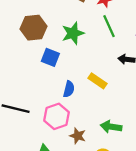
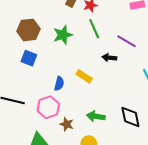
blue square: (50, 57) -> (29, 58), moved

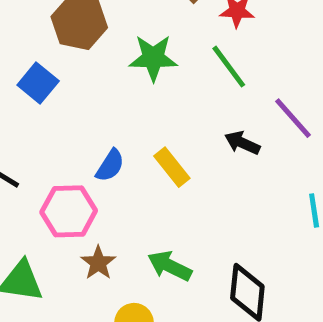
green line: (94, 29) -> (229, 67), turned -30
blue square: (29, 58) -> (38, 83), moved

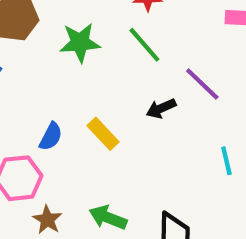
black arrow: (242, 143) -> (161, 108), turned -44

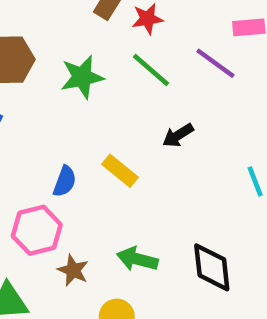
purple line: (202, 84) -> (215, 63), moved

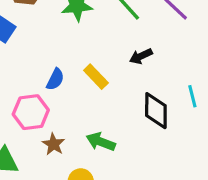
black diamond: (212, 267) -> (156, 111), moved

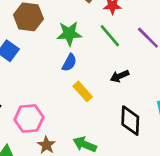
blue semicircle: (55, 79) -> (69, 63), moved

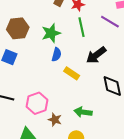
green line: (110, 36) -> (81, 27), turned 42
black arrow: (120, 76) -> (96, 55), size x1.5

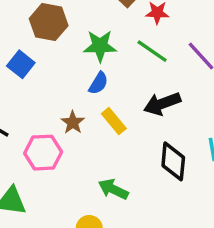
green line: (81, 27) -> (152, 51), turned -60
brown star: (55, 120) -> (73, 122), moved

